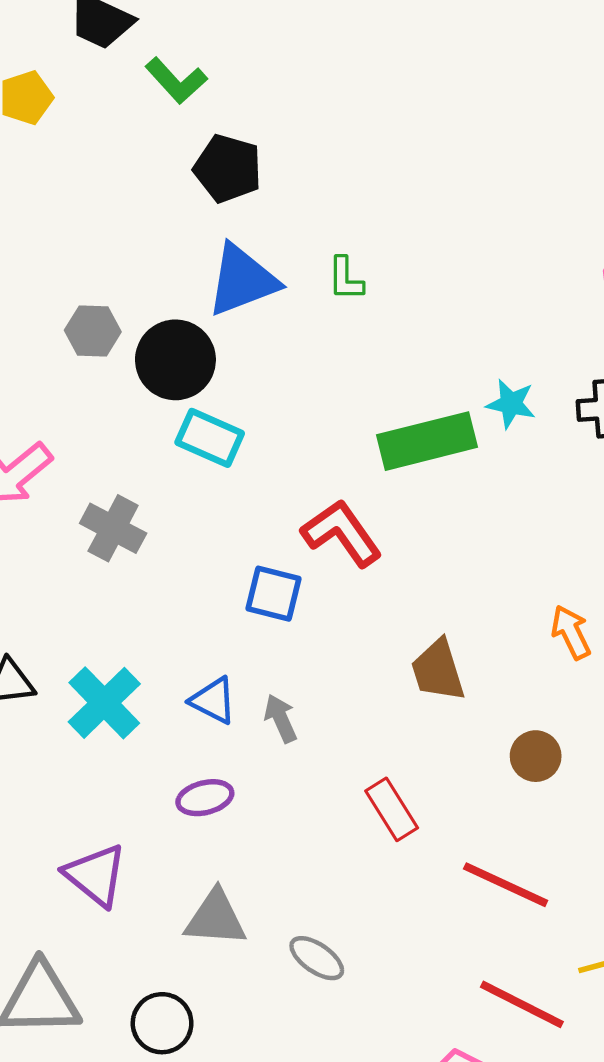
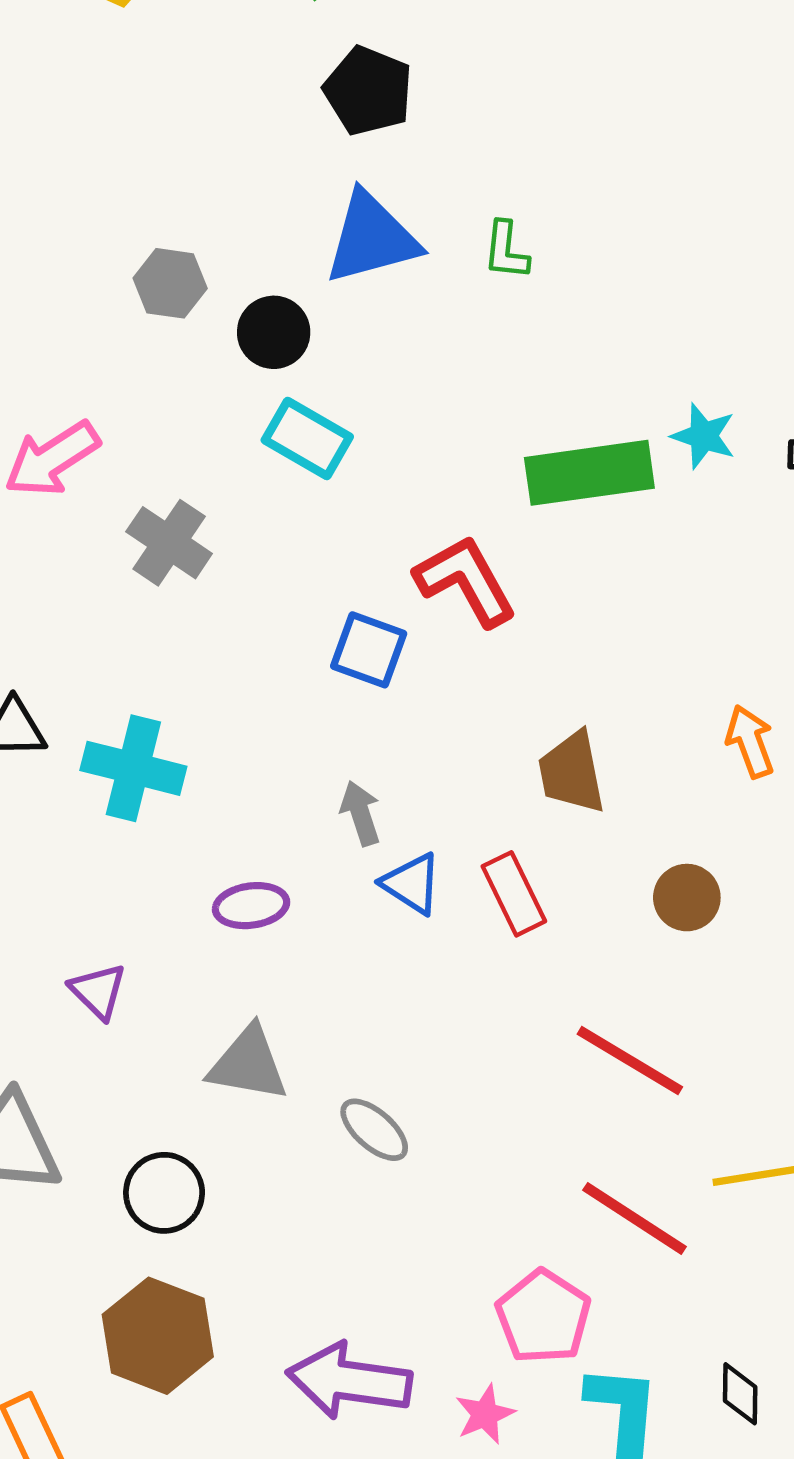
black circle: (175, 360) -> (274, 332), size x0.7
blue triangle: (213, 700) -> (412, 884), moved
cyan cross: (104, 703) -> (133, 768), turned -38
red rectangle: (392, 809) -> (514, 894), moved
purple triangle: (96, 875) -> (98, 991), size x0.7

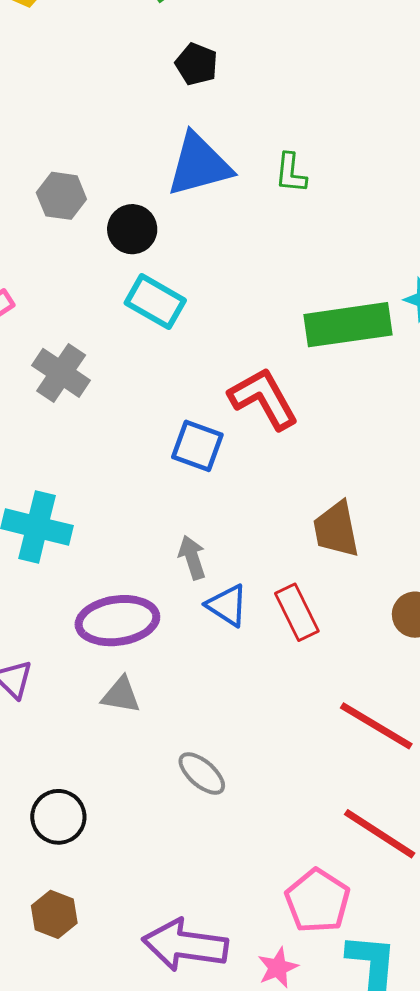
black pentagon: (368, 91) -> (196, 64), size x0.7
purple ellipse: (251, 906) -> (117, 621), size x1.6
gray triangle: (248, 1064) -> (121, 695), moved, size x0.7
brown hexagon: (158, 1336) -> (54, 914), size x0.6

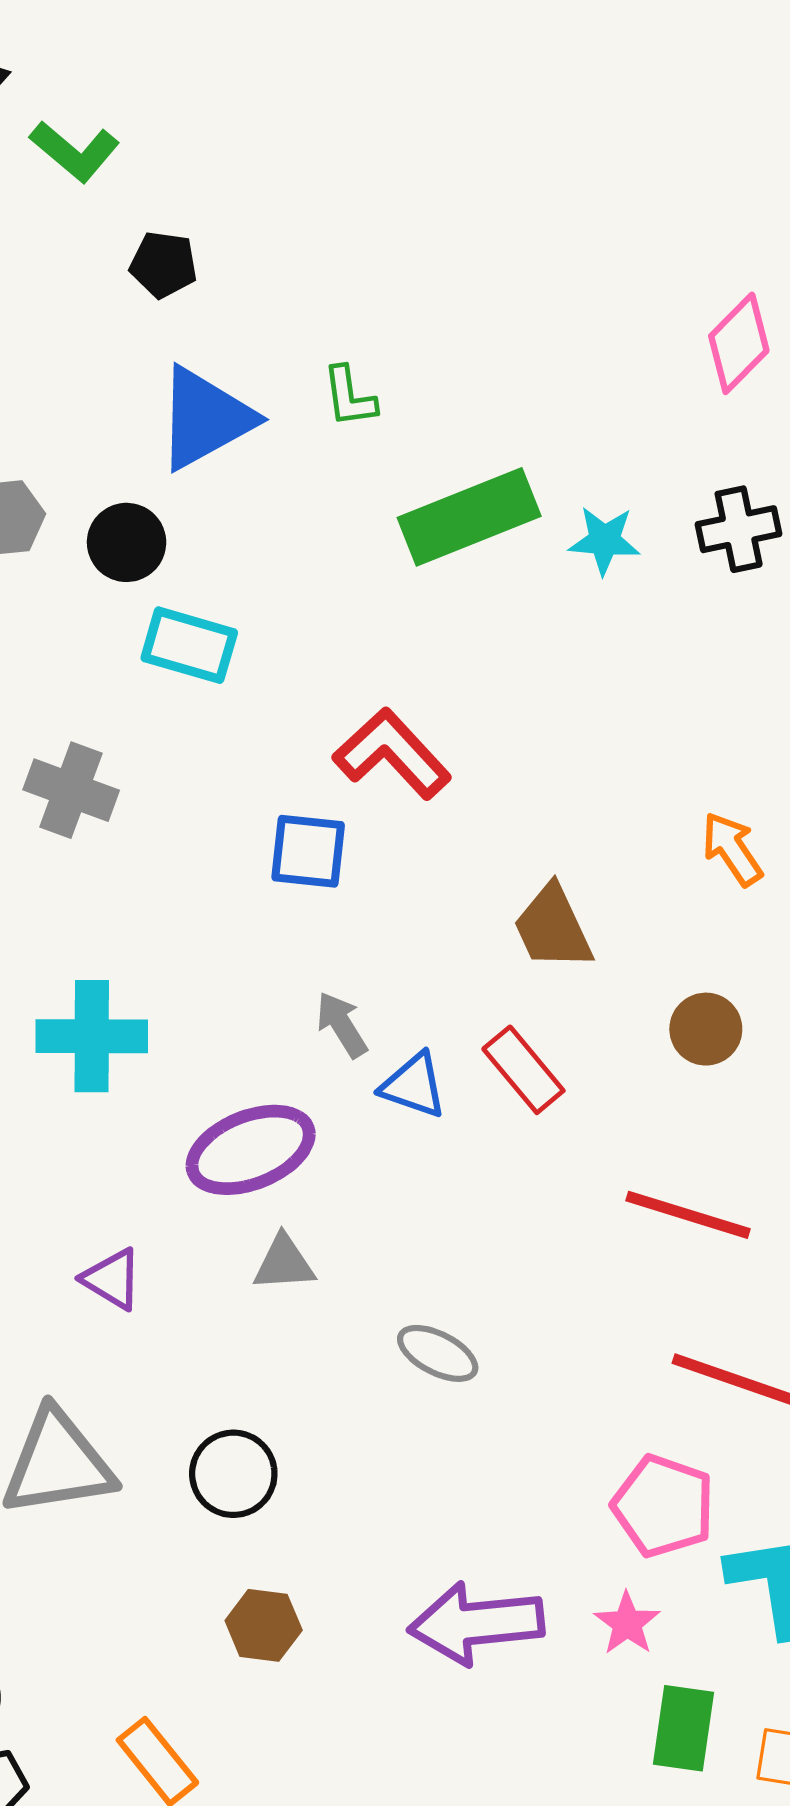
green rectangle: (348, 325) -> (469, 517), moved

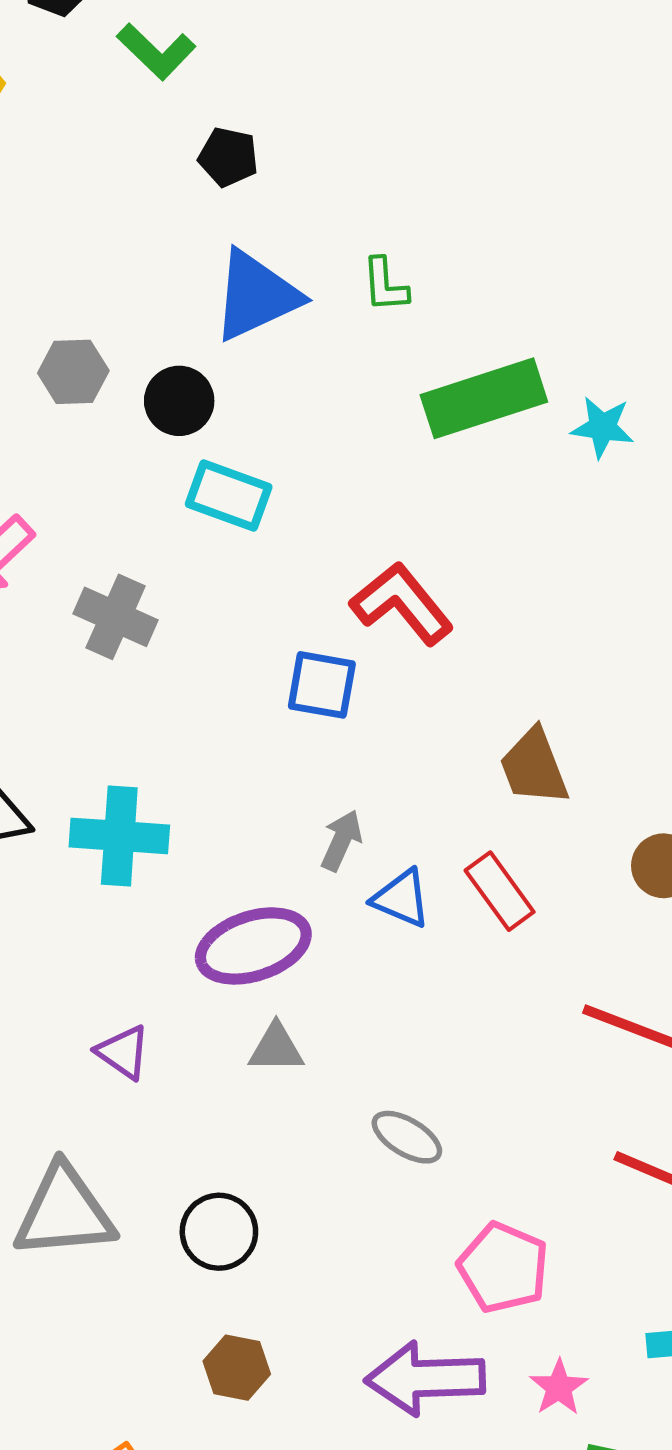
gray arrow: (342, 1025) -> (341, 841), turned 52
pink pentagon: (663, 1506) -> (503, 1268), moved

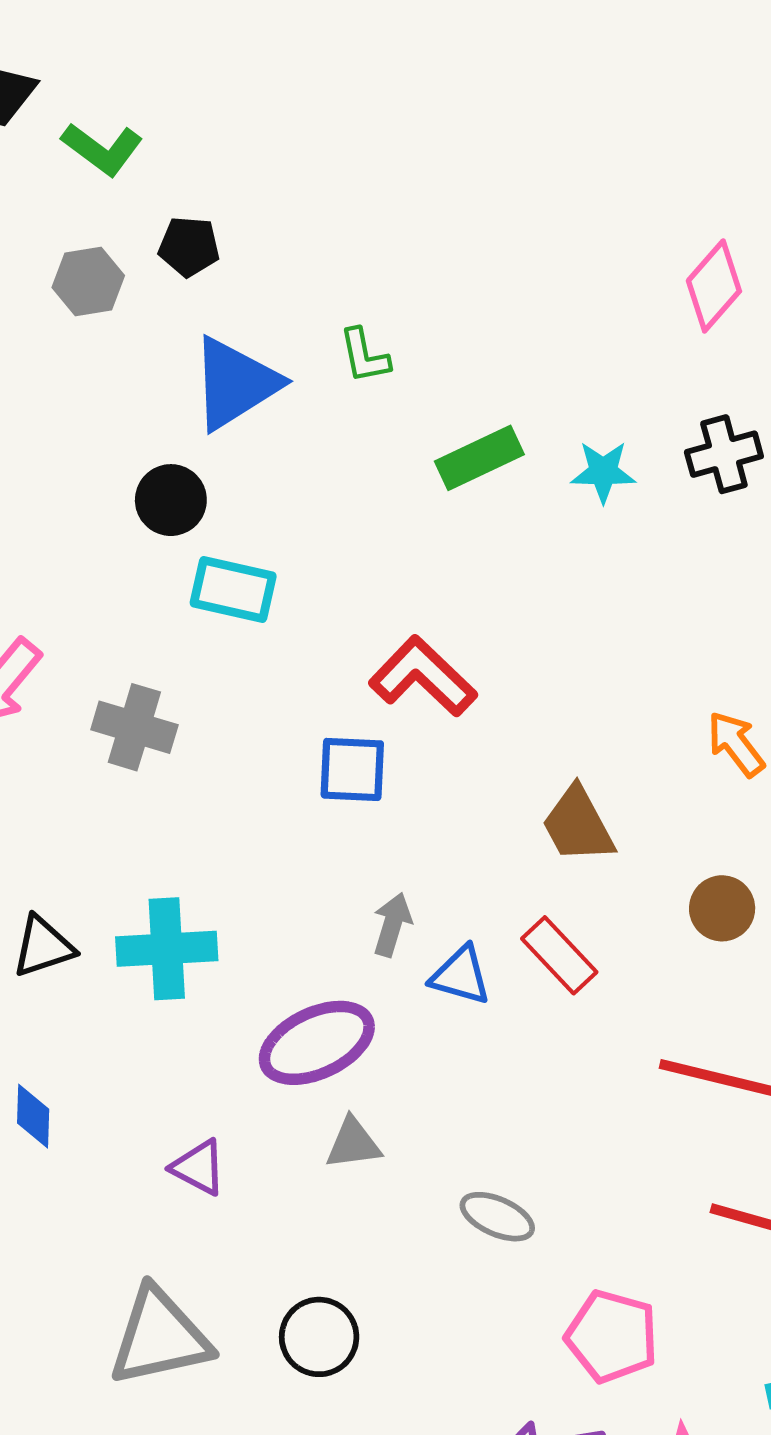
gray hexagon: (73, 372) -> (88, 282), moved
green rectangle: (484, 398) -> (479, 458), size x0.7

